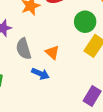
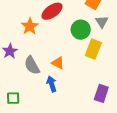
blue arrow: (40, 74) -> (52, 84), turned -119

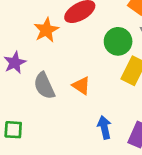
blue arrow: (52, 84) -> (104, 127), moved

